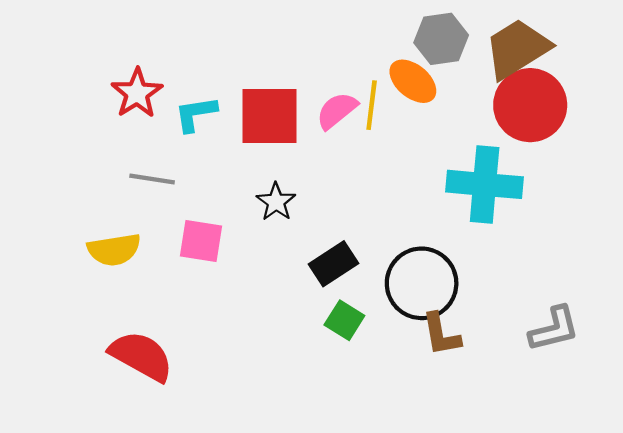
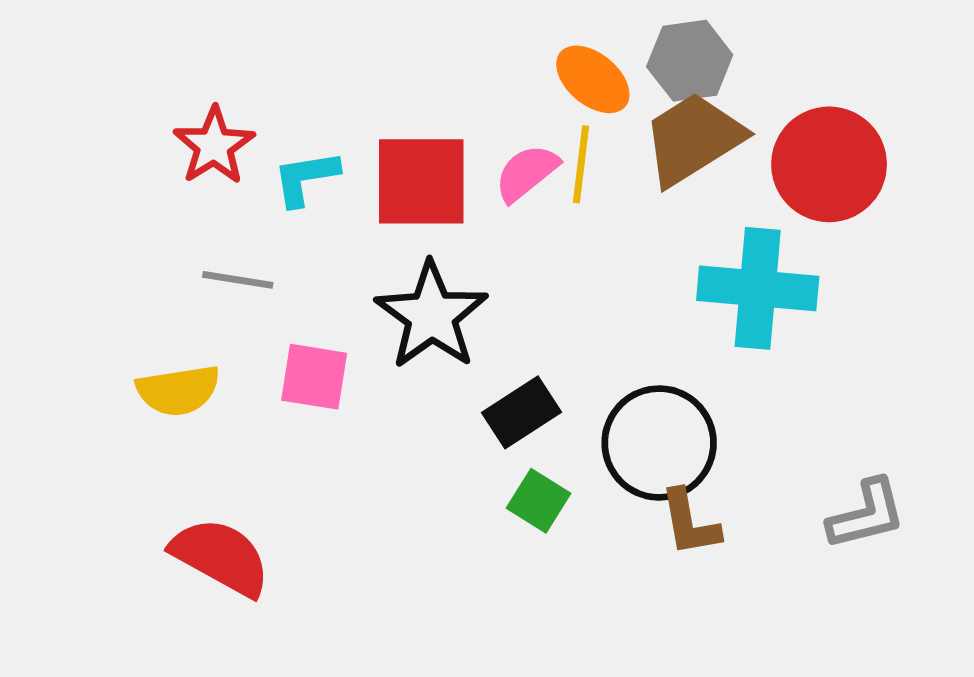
brown trapezoid: (517, 49) -> (693, 139), moved
orange ellipse: (413, 81) -> (593, 79), moved
black star: (276, 202) -> (431, 316), size x1.8

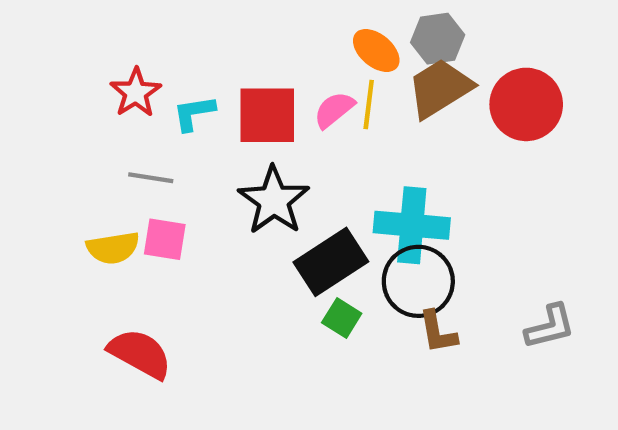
cyan cross: (758, 288) -> (412, 225), moved
pink square: (314, 377) -> (165, 239), moved
black rectangle: (521, 412) -> (331, 262), size x1.5

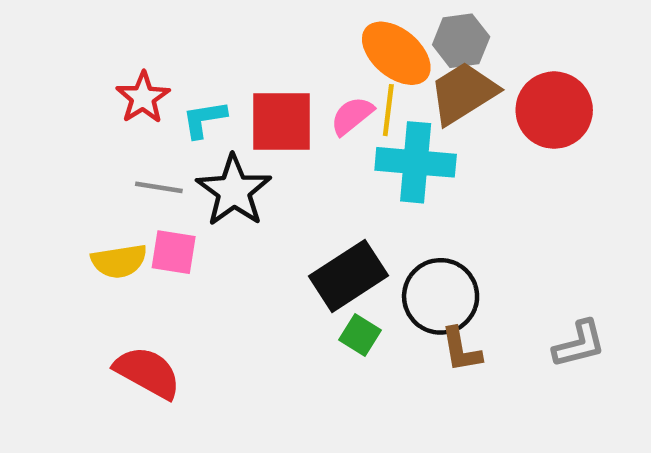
orange ellipse: (376, 50) -> (396, 53), size x1.4
black star: (274, 200) -> (234, 191), moved
cyan cross: (412, 225) -> (416, 162), moved

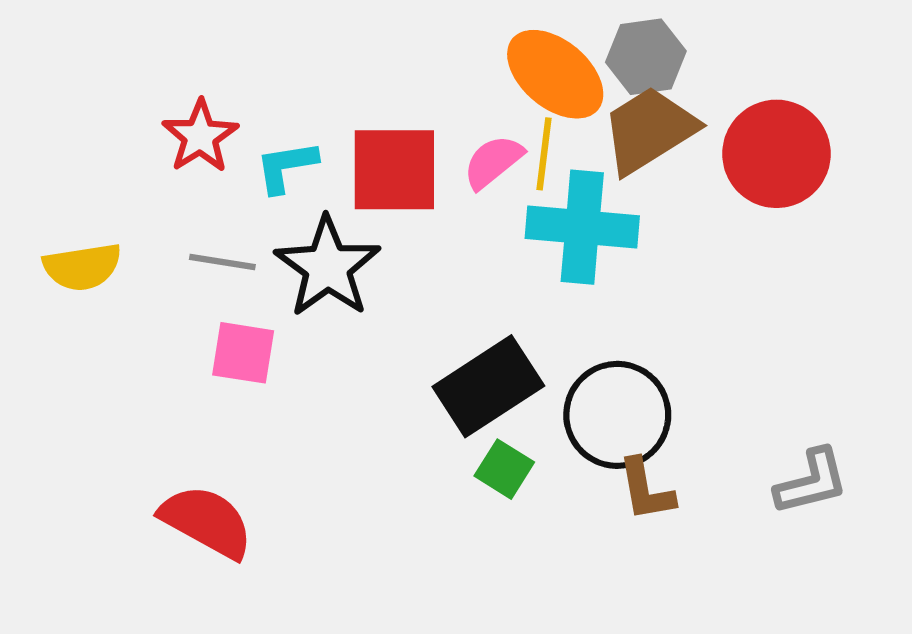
yellow semicircle: (119, 261) -> (82, 267), moved

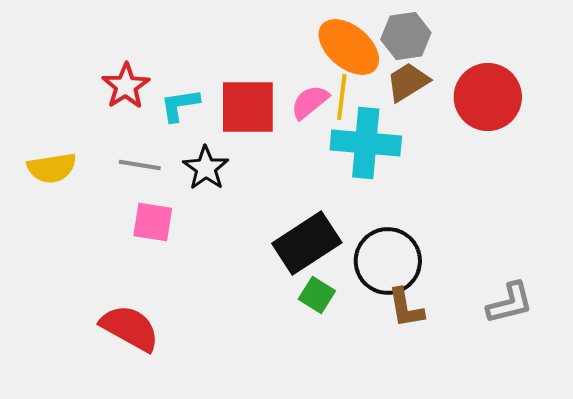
brown trapezoid: (649, 130) -> (408, 82), size x0.7
black star: (328, 267) -> (206, 168), size x0.7

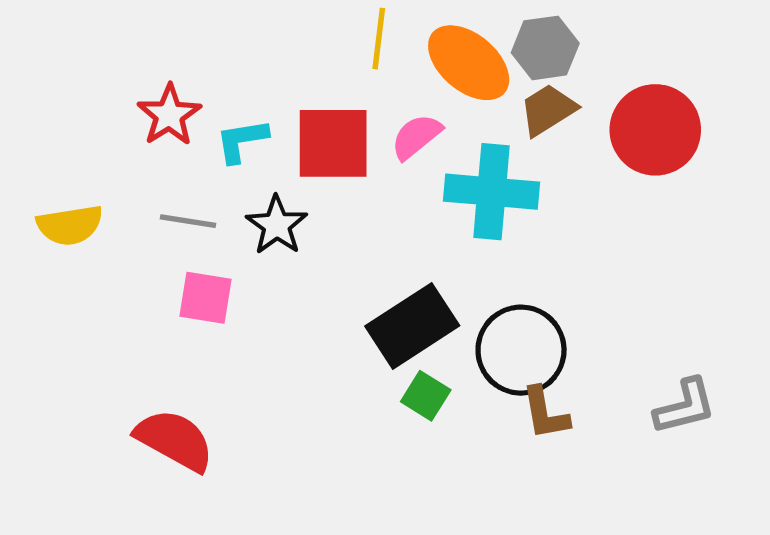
yellow line: (342, 97) -> (379, 39), moved

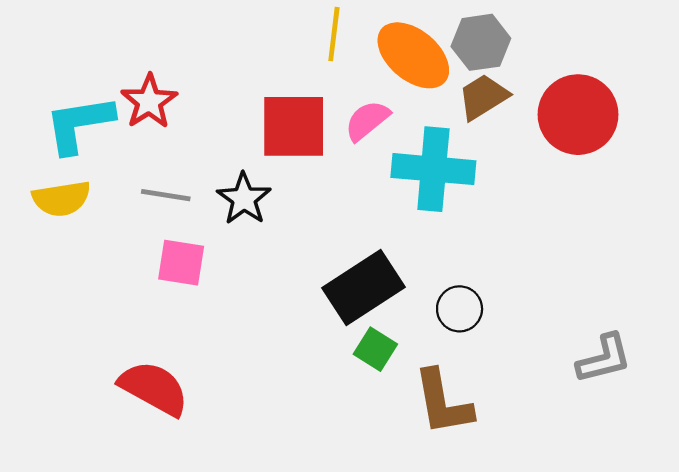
cyan L-shape: (242, 141) -> (79, 124), moved, size x1.5
black circle: (521, 350) -> (460, 309), size x0.6
brown L-shape: (545, 413) -> (443, 402), moved, size x1.4

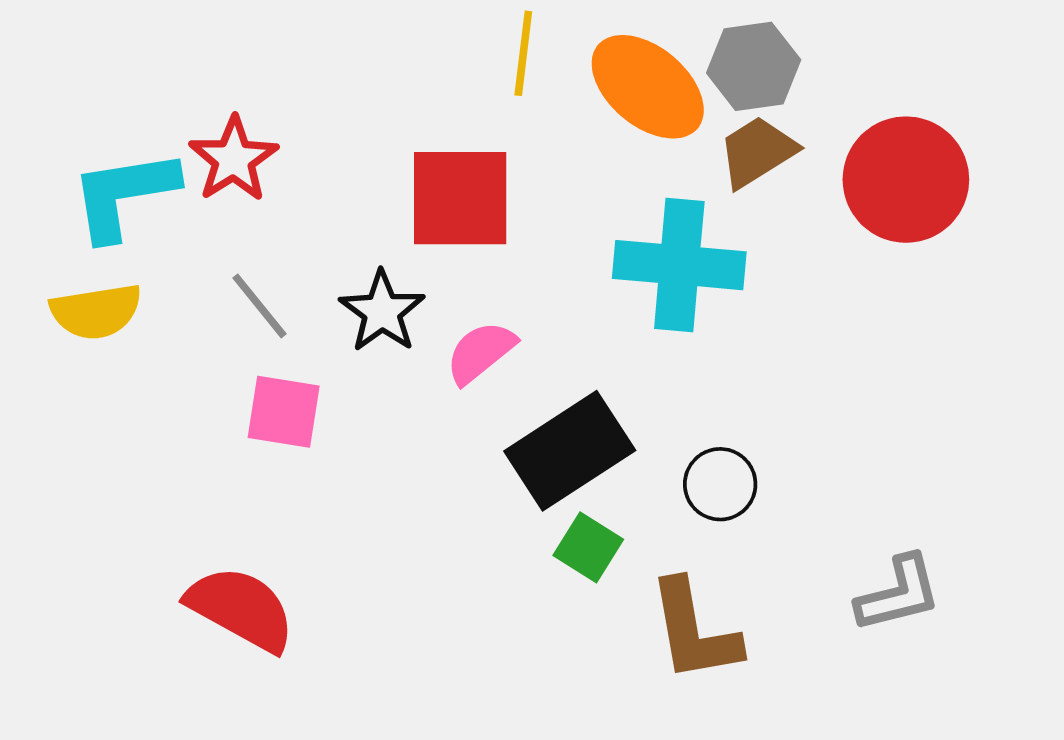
pink semicircle: (367, 120) -> (481, 352), moved
gray line: (166, 195) -> (260, 306), turned 42
gray L-shape: (604, 359) -> (898, 594), moved

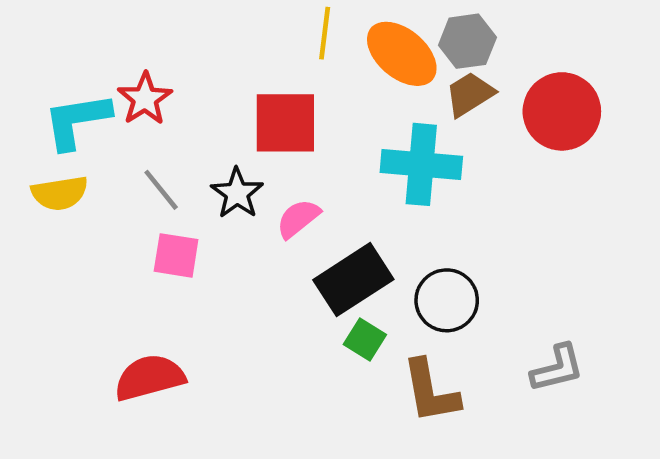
black circle: (720, 484) -> (447, 300), size x1.4
red semicircle: (241, 609) -> (150, 378), turned -44

